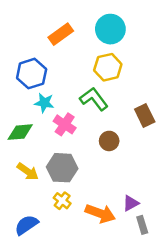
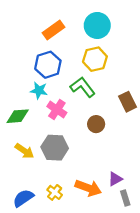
blue hexagon: (32, 74) -> (48, 65), moved
yellow cross: (62, 201) -> (55, 192), moved

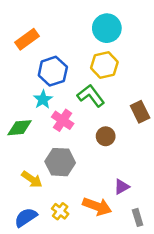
orange rectangle: (54, 30) -> (27, 39), moved
cyan star: (39, 90) -> (43, 99), turned 30
yellow arrow: (24, 151) -> (32, 179), moved
purple triangle: (115, 179) -> (122, 187), moved

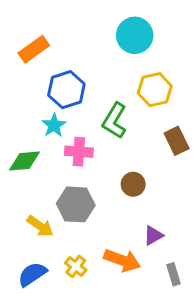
yellow hexagon: (104, 65) -> (155, 90), moved
green L-shape: (91, 96) -> (115, 121), turned -112
pink cross: (63, 120) -> (79, 152), turned -30
brown circle: (106, 136) -> (133, 184), moved

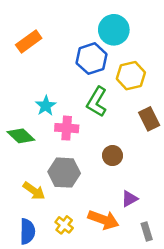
blue hexagon: (66, 90) -> (92, 59), moved
green diamond: (25, 161) -> (21, 136), turned 48
blue semicircle: (32, 274) -> (27, 231), turned 125

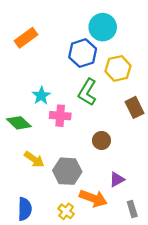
gray hexagon: (64, 173) -> (67, 171), moved
yellow arrow: (34, 191) -> (34, 159), moved
yellow cross: (64, 225) -> (66, 211), moved

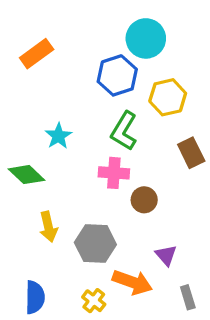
pink cross: (60, 116) -> (114, 173), moved
yellow arrow: (34, 159) -> (48, 227), turned 42
purple triangle: (117, 179) -> (166, 255), turned -42

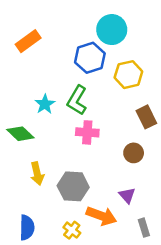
green L-shape: (124, 131) -> (77, 100), moved
brown circle: (144, 200) -> (134, 153), moved

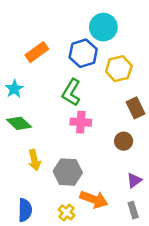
orange rectangle: (28, 41) -> (37, 52), moved
cyan star: (45, 104) -> (14, 89), moved
purple triangle: (127, 195) -> (134, 180), moved, turned 35

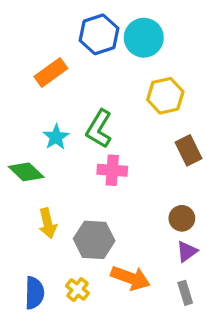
blue hexagon: (83, 53) -> (99, 34), moved
cyan star: (14, 89) -> (56, 137), moved
brown circle: (124, 141) -> (182, 218), moved
yellow cross: (67, 212) -> (77, 290), moved

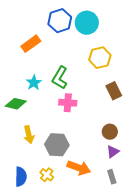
green diamond: (26, 172) -> (16, 104), turned -30

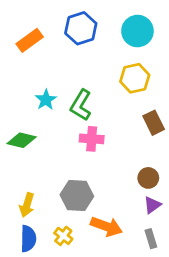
cyan circle: (87, 23) -> (137, 31), moved
orange rectangle: (31, 44) -> (30, 40), moved
cyan star: (34, 83) -> (46, 100), moved
yellow arrow: (29, 135) -> (27, 205), moved, turned 30

